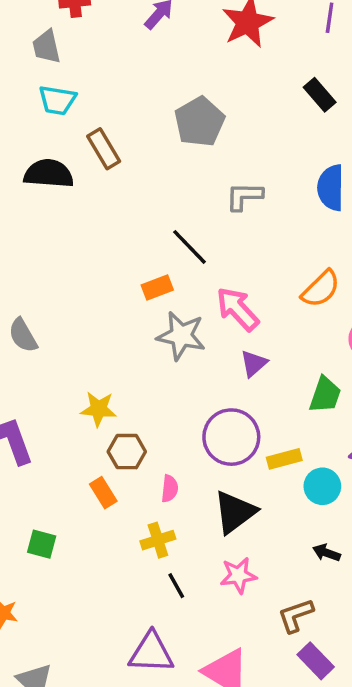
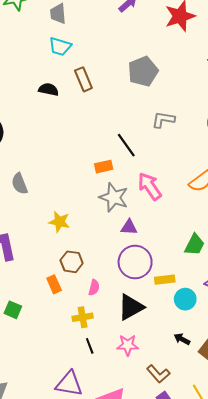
black semicircle: (49, 174) -> (49, 89), size x0.7
purple triangle: (254, 363) -> (129, 227), moved, turned 36
yellow star: (98, 409) -> (59, 222), moved
brown L-shape: (296, 615) -> (158, 374), turned -120

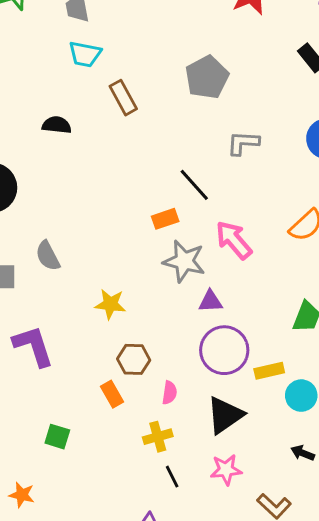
black semicircle: (49, 89) -> (57, 125), moved

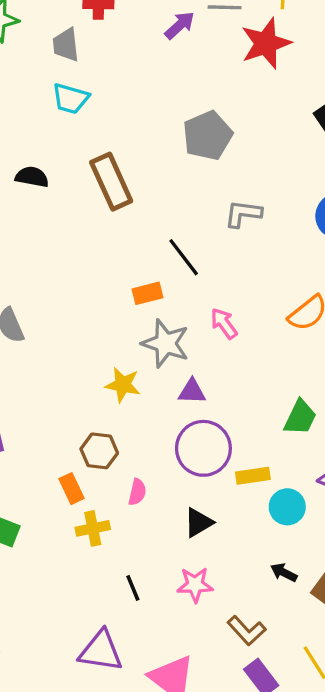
brown rectangle: (123, 98) -> (111, 182), moved, size x1.4
pink arrow: (234, 240) -> (224, 323), size x0.7
yellow star: (110, 304) -> (123, 385), moved
black triangle: (225, 415) -> (199, 522), size x0.7
yellow cross: (158, 437) -> (93, 528), moved

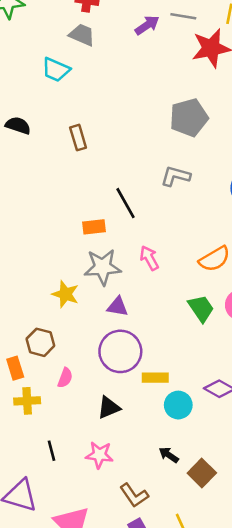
gray trapezoid: (66, 45) -> (82, 35), moved, turned 112
gray pentagon: (208, 136) -> (189, 118), moved
brown rectangle: (111, 182) -> (78, 138), size x0.6
gray star: (166, 343) -> (103, 267), turned -30
green trapezoid: (300, 417) -> (201, 308), moved, turned -68

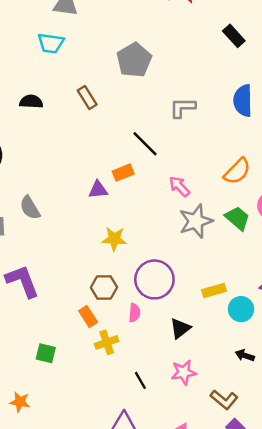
gray pentagon: (189, 118) -> (134, 60), moved
gray star: (103, 267) -> (196, 221), moved
purple triangle: (118, 307) -> (98, 190), moved
purple circle: (120, 351) -> (154, 279), moved

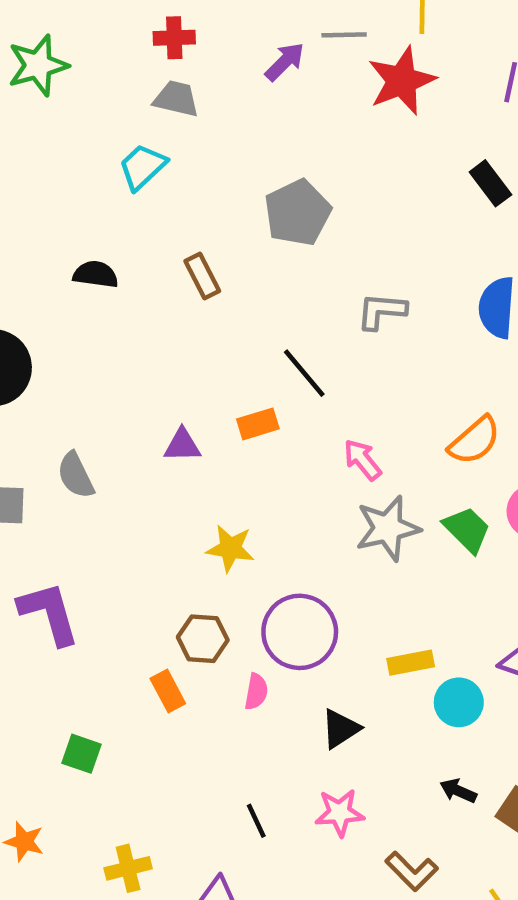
cyan trapezoid: (51, 43) -> (142, 167), turned 124
purple triangle: (98, 190) -> (182, 445), moved
yellow cross: (107, 342) -> (128, 868), moved

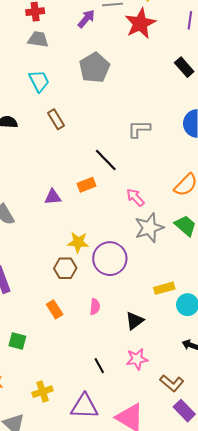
cyan trapezoid: (142, 167) -> (39, 81), moved, turned 110
gray pentagon: (298, 213) -> (94, 68), moved
purple circle: (300, 632) -> (110, 259), moved
brown hexagon: (203, 639) -> (65, 268), moved

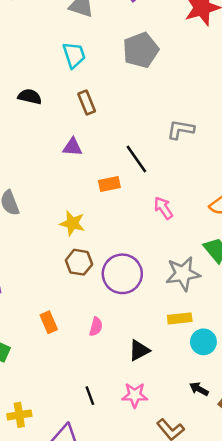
purple triangle: (53, 197) -> (72, 147), moved
gray star: (149, 228) -> (183, 274), moved
yellow star: (78, 242) -> (72, 223), moved
brown hexagon: (65, 268) -> (79, 262), moved

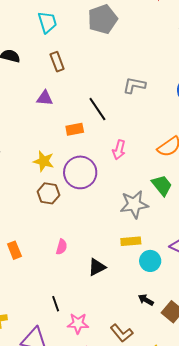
pink arrow: (163, 208) -> (119, 150), turned -132
purple circle: (122, 274) -> (80, 172), moved
orange rectangle: (49, 322) -> (14, 250), moved
pink star: (135, 395) -> (78, 323), moved

